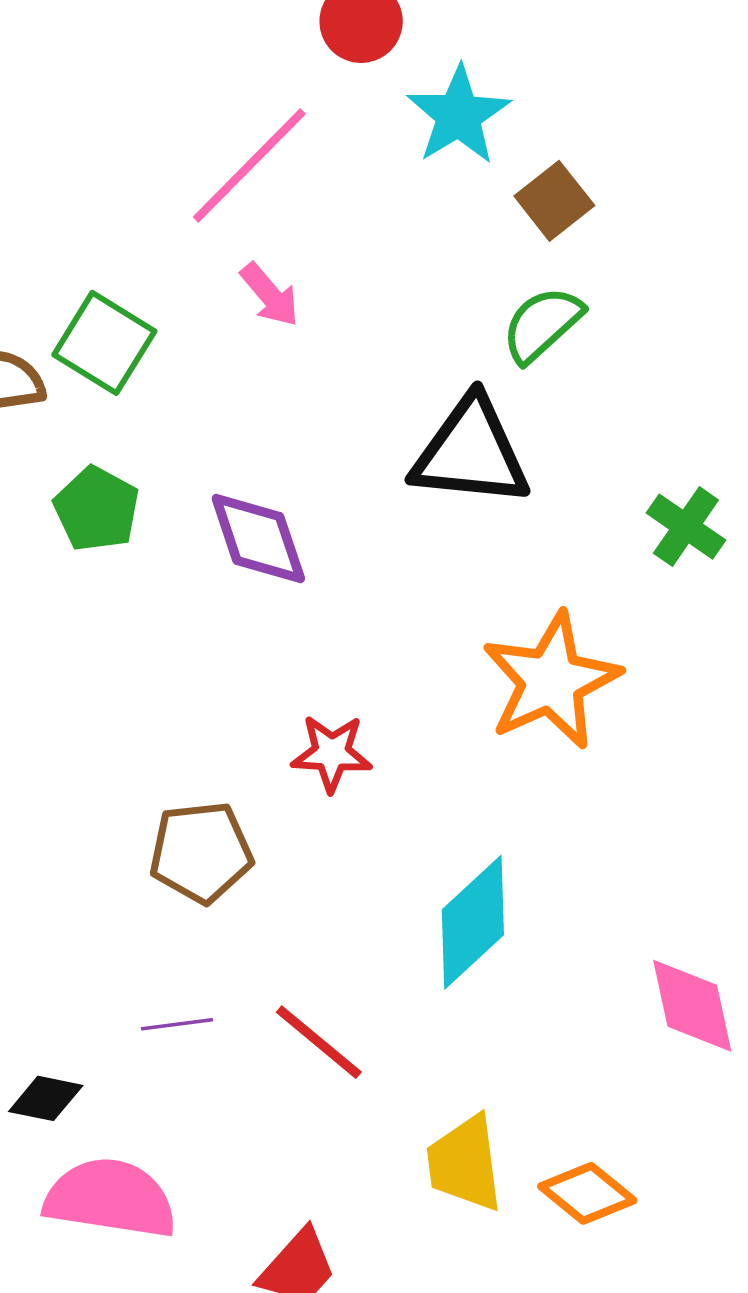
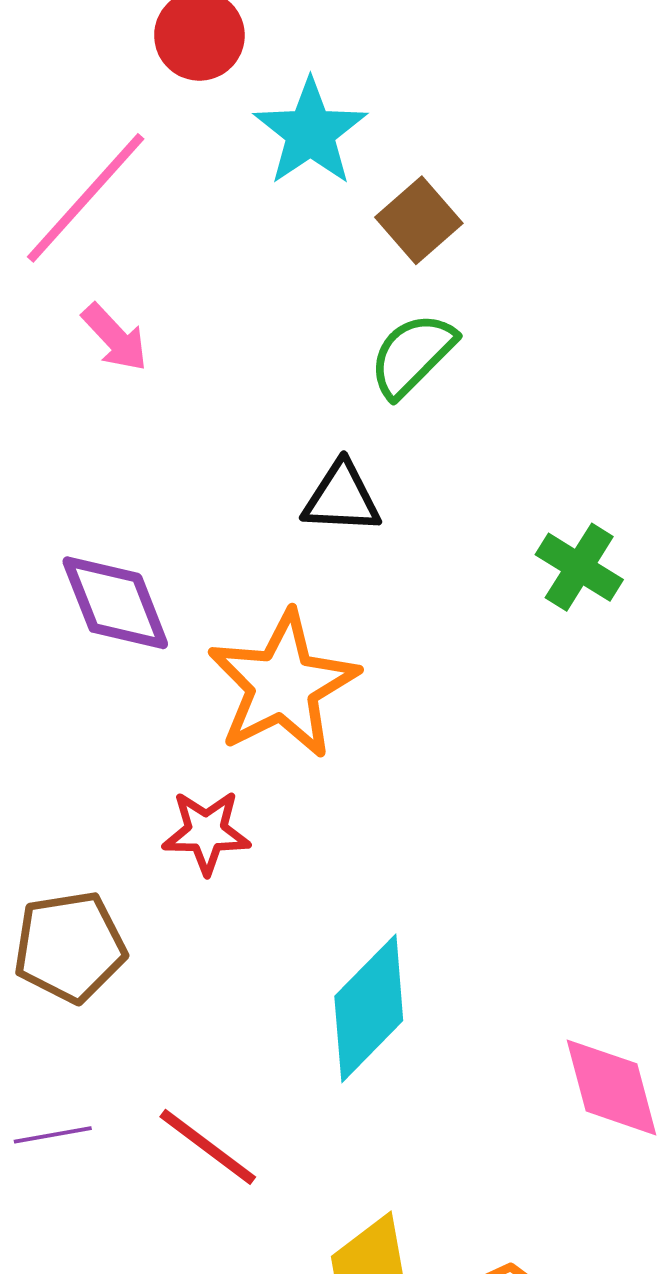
black triangle: (471, 452) -> (342, 498), size x0.6
orange star: (551, 681) -> (283, 685), moved

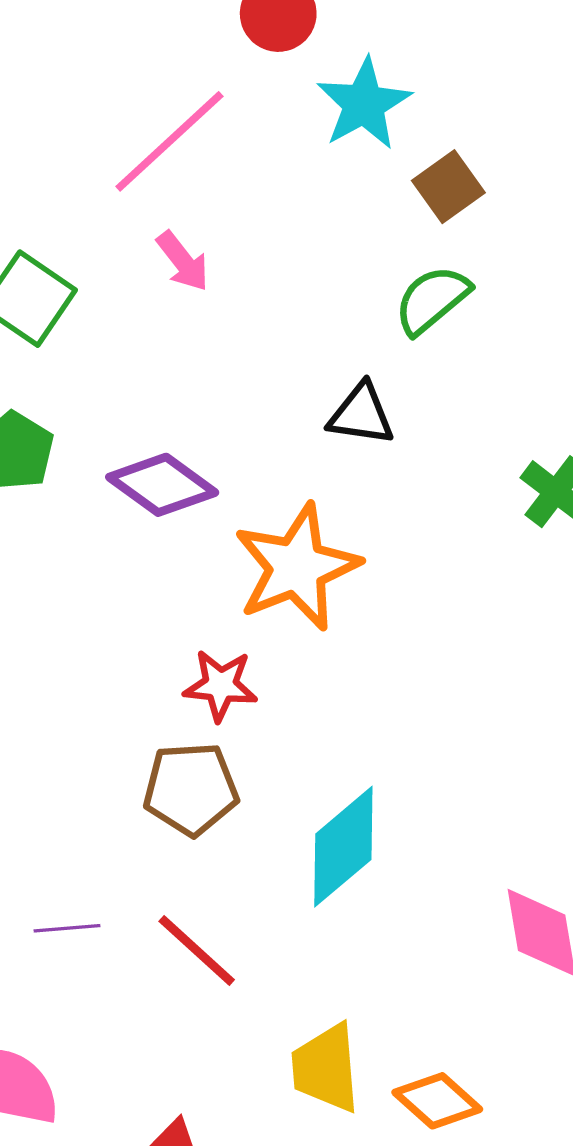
purple diamond: (115, 603) -> (162, 485), turned -38
brown pentagon: (70, 947) -> (191, 789), moved

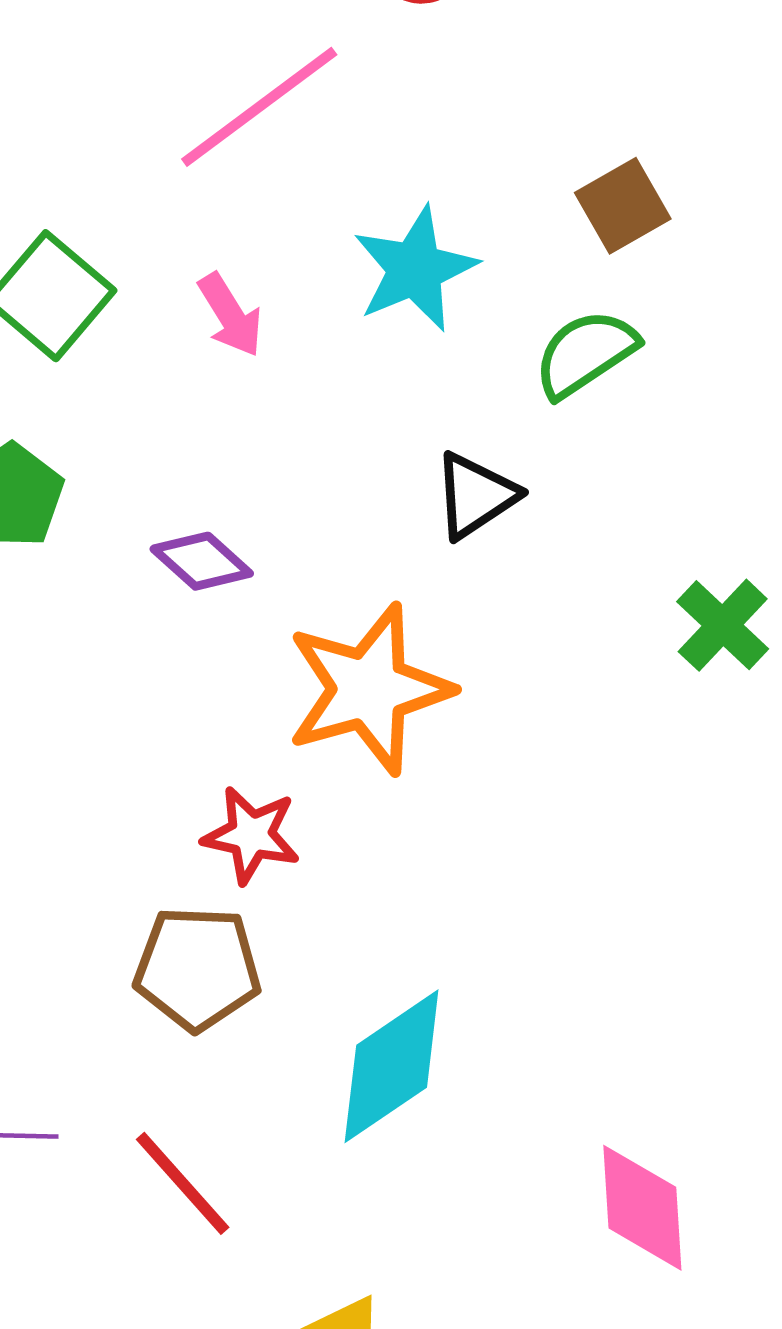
cyan star: (364, 104) -> (415, 269), moved
pink arrow: (183, 261) -> (230, 315), moved
black triangle: (361, 414) -> (475, 496), turned -48
purple diamond: (162, 485) -> (202, 561), size x0.7

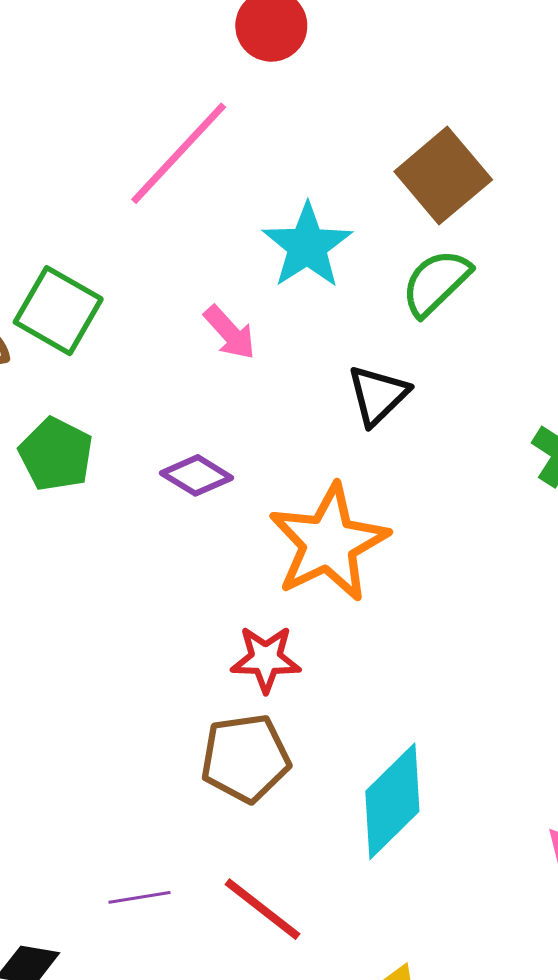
brown square: (623, 206) -> (443, 176), size x1.4
pink arrow: (230, 315) -> (230, 333), moved

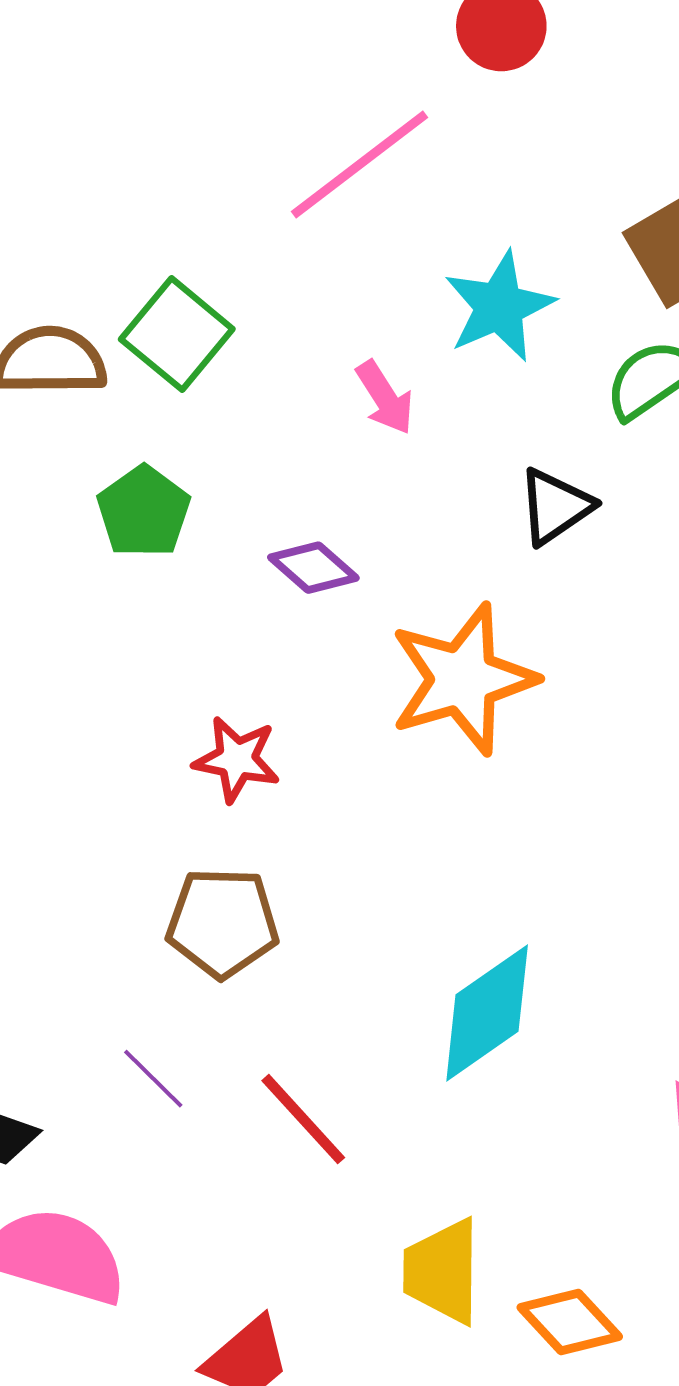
red star: (266, 659) -> (237, 759), moved
brown pentagon: (245, 758) -> (223, 923), moved
purple line: (139, 897) -> (153, 1079), turned 44

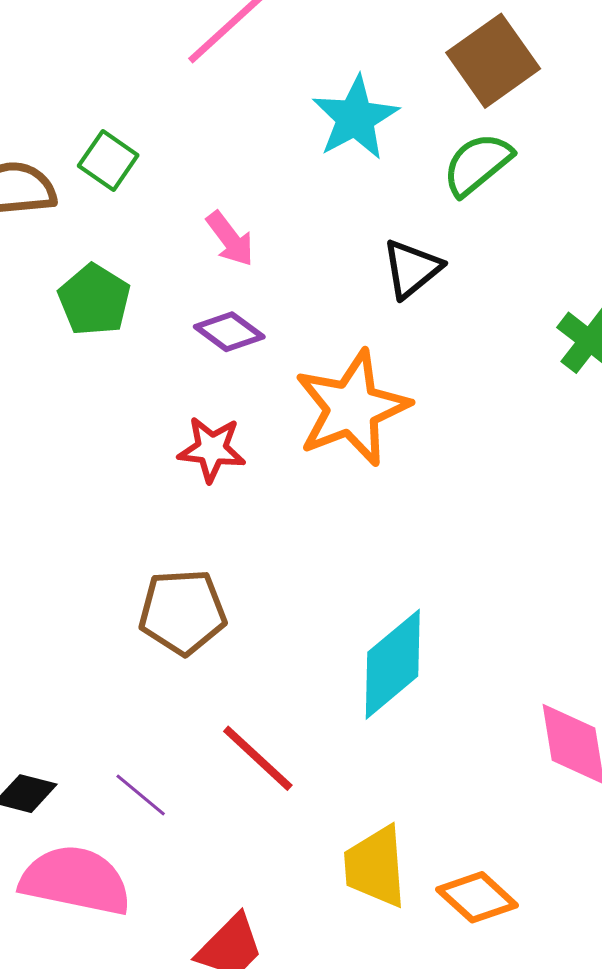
green square: (177, 334) -> (108, 161), size x0.7
pink arrow: (385, 398) -> (230, 239), moved
red star: (237, 759) -> (212, 449), moved
purple line: (153, 1079) -> (141, 795), moved

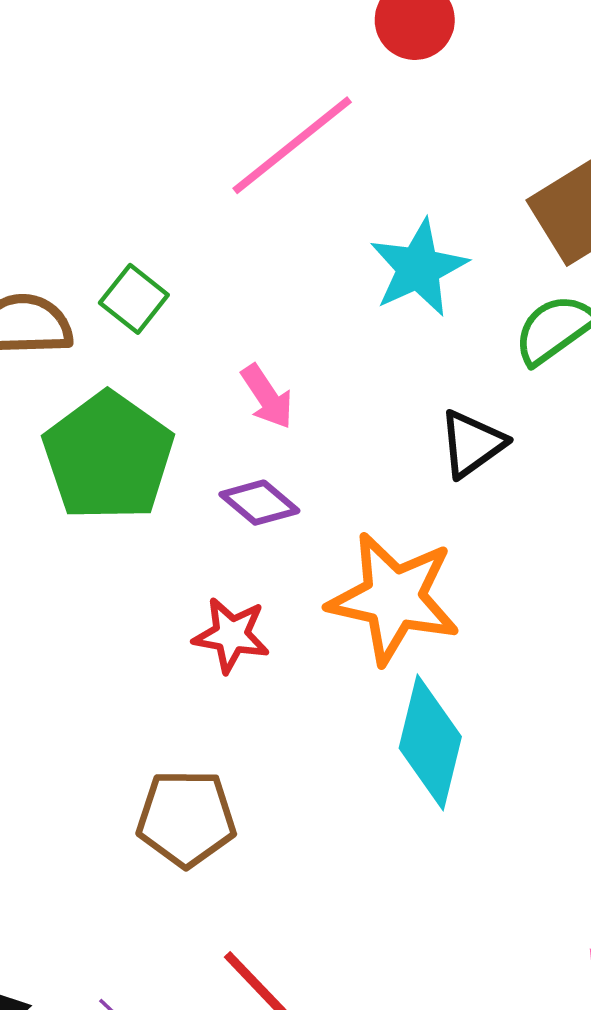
green pentagon: (94, 300) -> (108, 457), size x1.6
orange star: (352, 408) -> (394, 598), turned 30
cyan diamond: (393, 664) -> (430, 742), moved, turned -40

